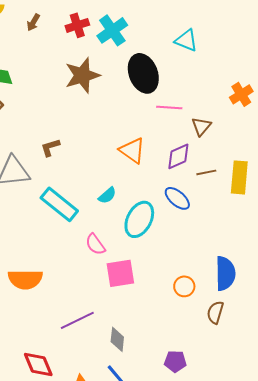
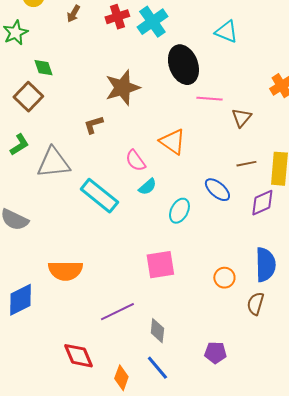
brown star: (82, 75) -> (122, 88), moved
brown L-shape: (50, 147) -> (93, 125), moved
purple diamond: (178, 156) -> (262, 203), moved
cyan ellipse: (139, 219) -> (179, 211), size x0.7
pink semicircle: (95, 244) -> (135, 161), moved

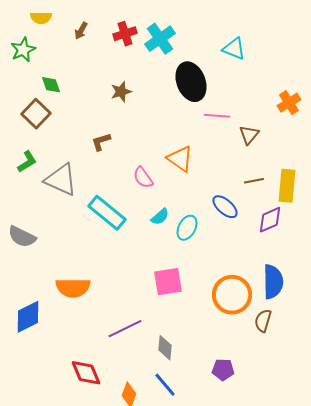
brown star: (122, 88) -> (121, 92), moved, size x0.6
gray triangle: (53, 163) -> (61, 180), turned 30
cyan semicircle: (147, 187) -> (160, 217), moved
orange circle: (224, 278) -> (232, 295), size x1.8

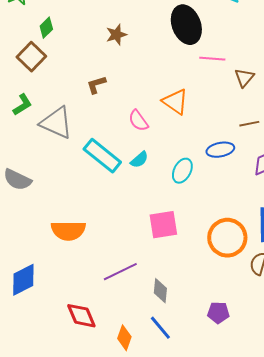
green diamond: (51, 85) -> (46, 28), turned 65
blue ellipse: (225, 207) -> (220, 150), turned -52
cyan semicircle: (160, 217) -> (139, 160), moved
blue diamond: (28, 317) -> (23, 280), moved

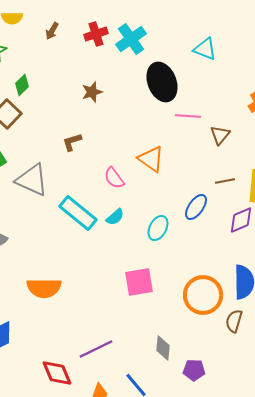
blue ellipse: (220, 150) -> (196, 207), turned -44
purple line: (120, 272) -> (96, 349), moved
gray diamond: (160, 291) -> (163, 348), moved

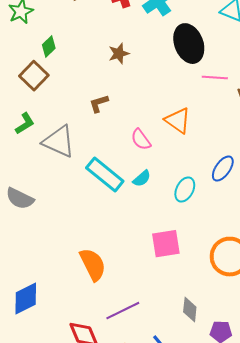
orange semicircle: (44, 288) -> (93, 265), moved, turned -116

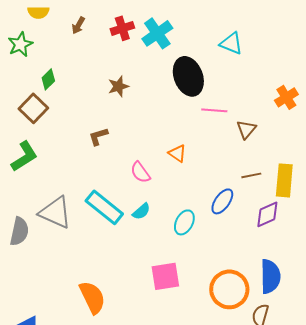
orange triangle: (178, 121) -> (177, 153), size x0.7
green L-shape: (25, 124) -> (24, 156), size x1.4
gray triangle: (59, 142) -> (55, 212), moved
gray semicircle: (20, 199) -> (19, 231), turned -104

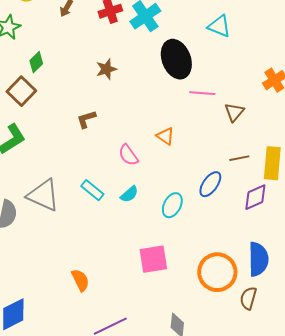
cyan rectangle: (104, 207) -> (92, 190), size x0.6
orange semicircle: (92, 297) -> (80, 280), size x0.7

